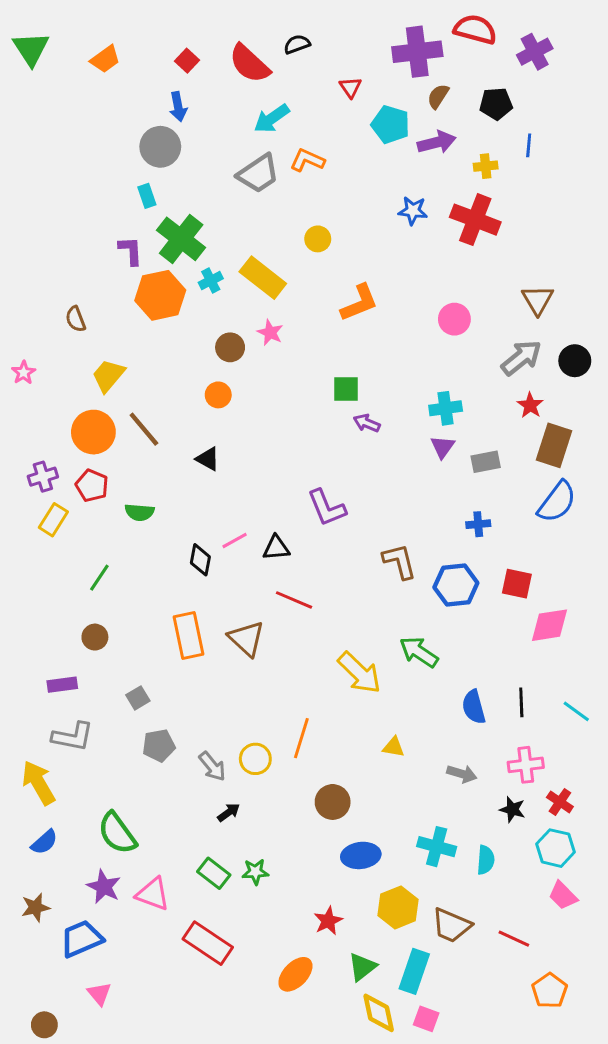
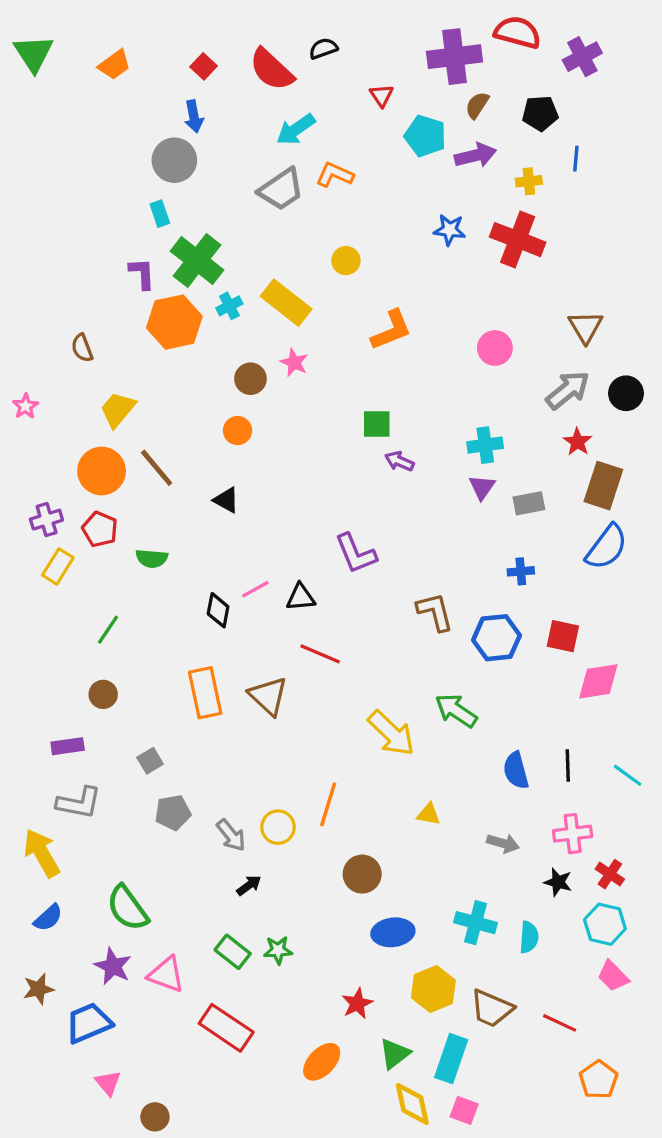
brown circle: (44, 1025) -> (155, 1117), moved

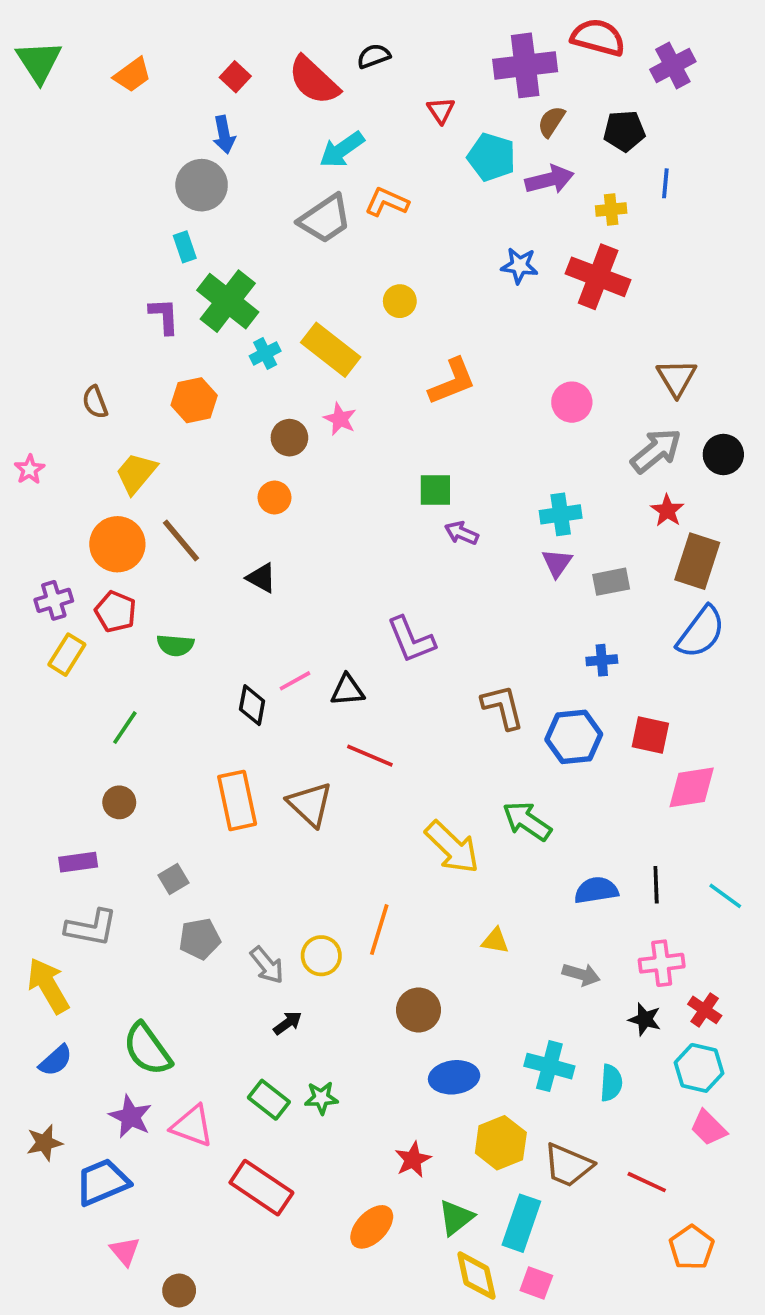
orange hexagon: (174, 322) -> (194, 400), moved, size x0.7
blue semicircle: (516, 770) -> (596, 890), turned 96

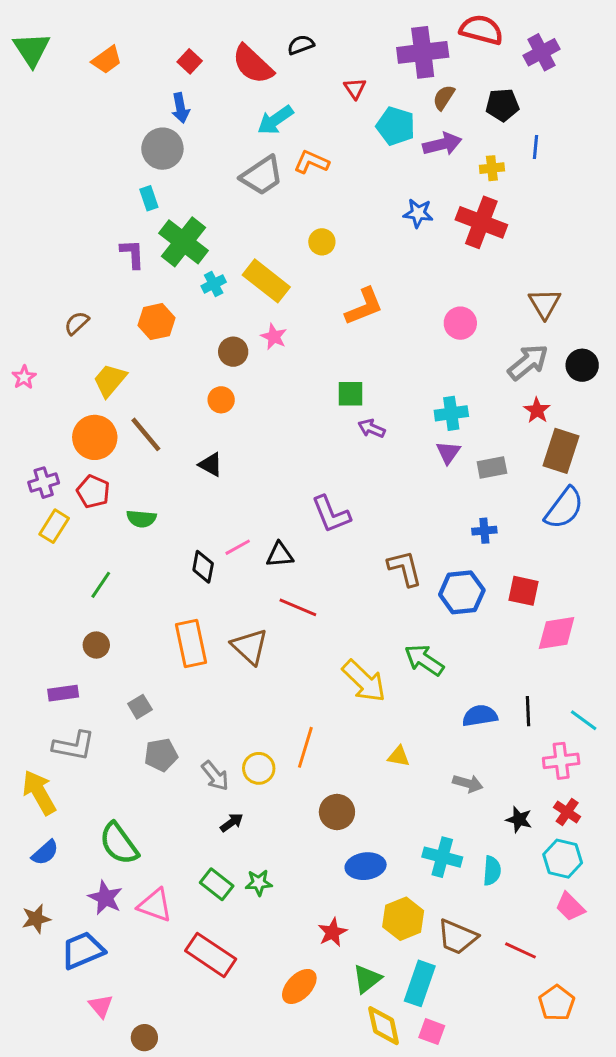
brown semicircle: (95, 402) -> (77, 323), turned 68
pink cross: (662, 963) -> (561, 761), moved

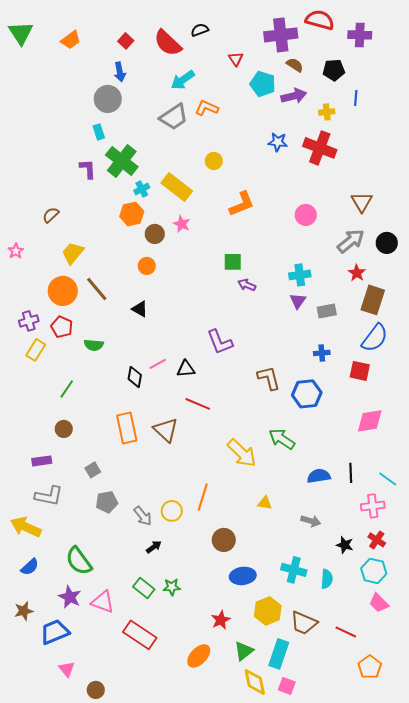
purple cross: (542, 52) -> (360, 35), turned 30
brown semicircle: (444, 97) -> (295, 65), turned 90
orange hexagon: (156, 322) -> (132, 214), moved
red square: (523, 591) -> (360, 371), moved
yellow arrow: (39, 792) -> (26, 527), turned -36

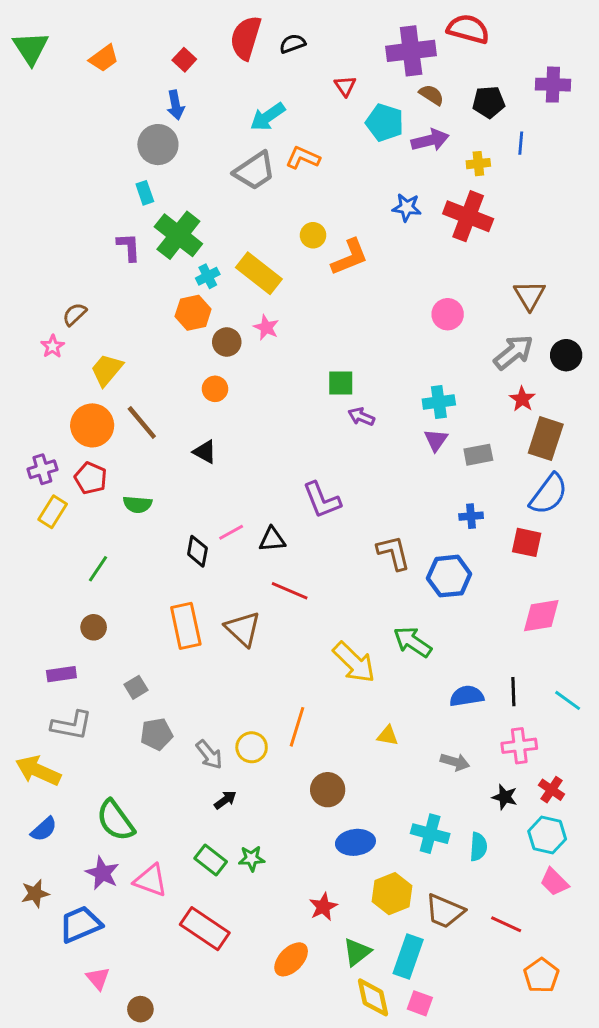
purple cross: (360, 35) -> (553, 85), moved
red semicircle: (168, 43) -> (246, 38), moved, turned 64
orange L-shape: (242, 204) -> (350, 257), moved
pink star: (16, 251) -> (53, 346), moved
pink cross: (373, 506) -> (519, 746), moved

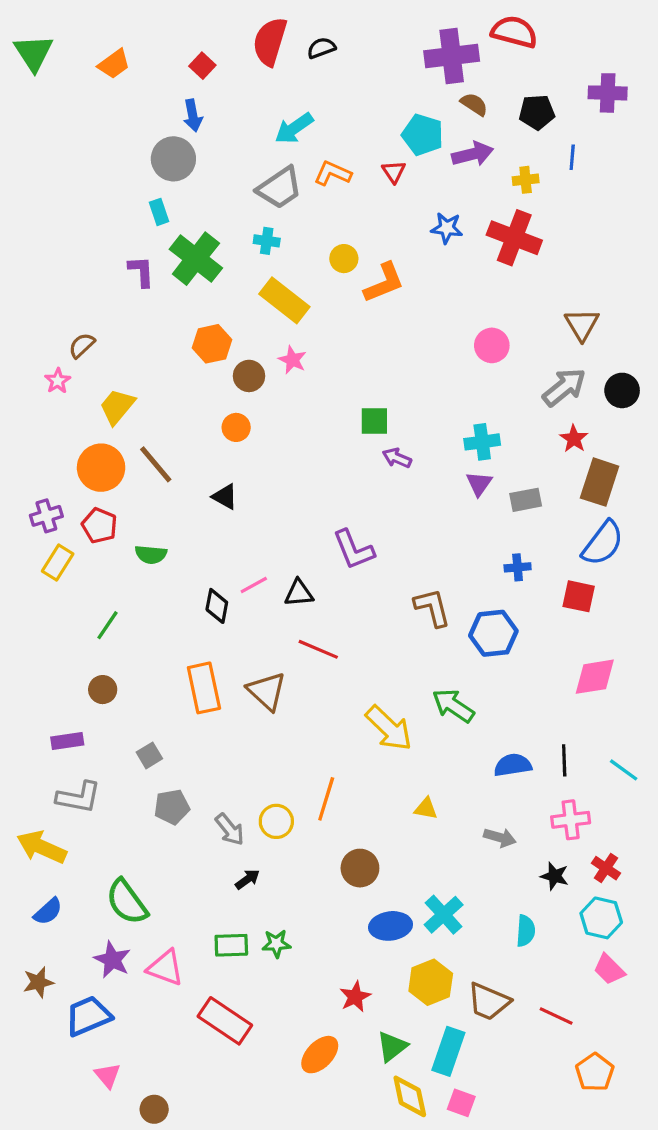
red triangle: (345, 86) -> (394, 172), moved
cyan cross: (208, 276) -> (267, 241), moved, turned 35
cyan cross: (430, 834) -> (444, 915), moved, turned 33
green rectangle: (211, 860) -> (231, 945), turned -40

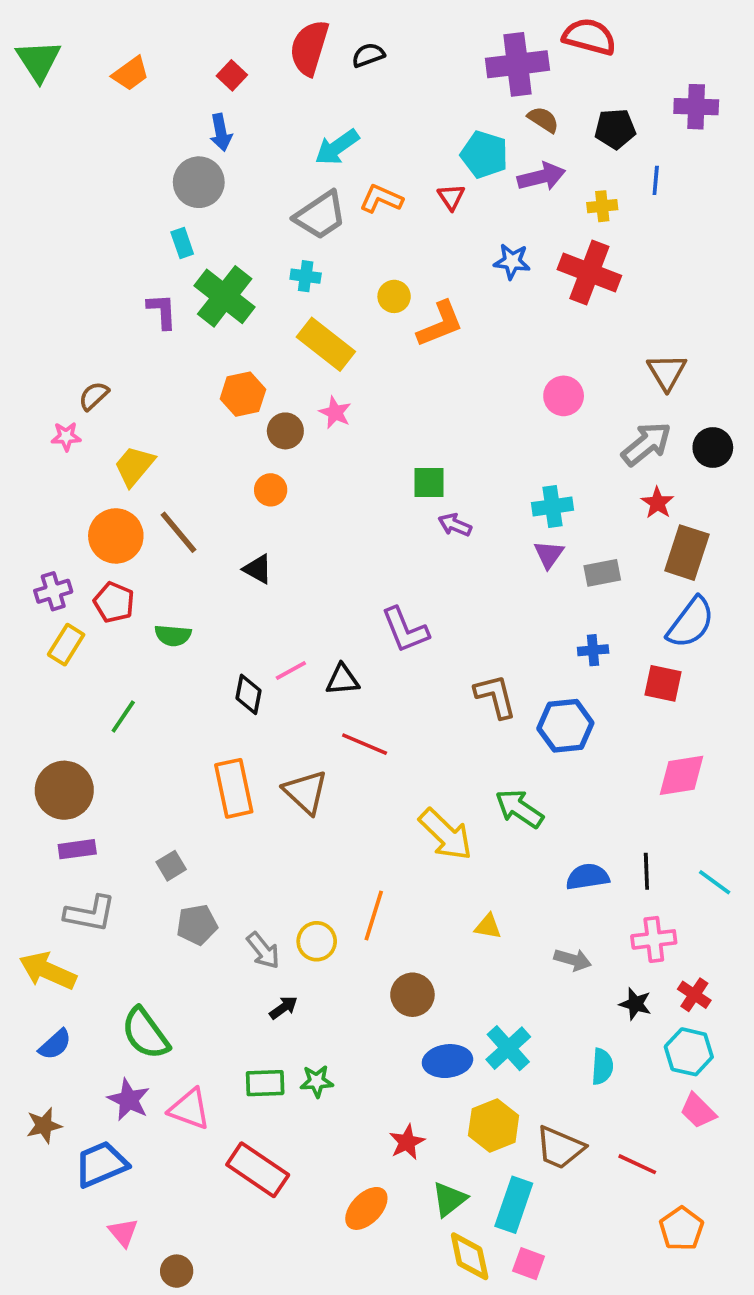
pink star: (58, 381) -> (66, 436), turned 30
brown circle: (103, 690) -> (64, 790), moved, size x1.8

